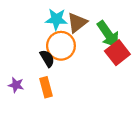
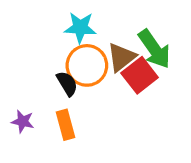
brown triangle: (77, 23) -> (121, 57), moved
red square: (117, 53) -> (140, 75), moved

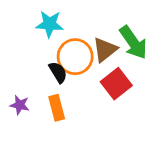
cyan star: (80, 28) -> (50, 24), moved
red square: (140, 75) -> (116, 84), moved

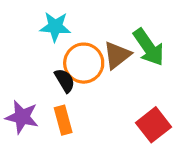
red square: (116, 84) -> (153, 125), moved
purple star: (20, 105) -> (22, 117), size x1.5

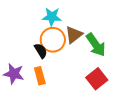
cyan star: (55, 27) -> (52, 17), moved
green arrow: (149, 47) -> (96, 45), moved

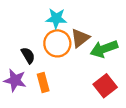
green arrow: (96, 45) -> (104, 49), turned 105
black semicircle: (41, 51) -> (28, 55), moved

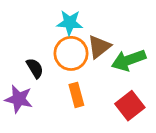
orange rectangle: (43, 82) -> (76, 95), moved

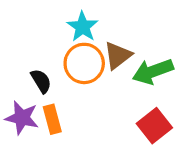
cyan star: (70, 23) -> (83, 27), turned 30
orange rectangle: (76, 95) -> (52, 119), moved

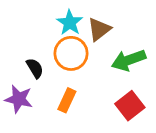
brown triangle: (118, 55) -> (99, 29), moved
orange rectangle: (52, 119) -> (67, 100), moved, turned 40

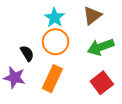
brown triangle: (99, 29) -> (92, 15), moved
orange rectangle: (67, 100) -> (52, 79), size x1.4

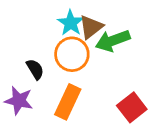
brown triangle: (92, 15) -> (91, 27), moved
green arrow: (101, 47) -> (113, 41), moved

